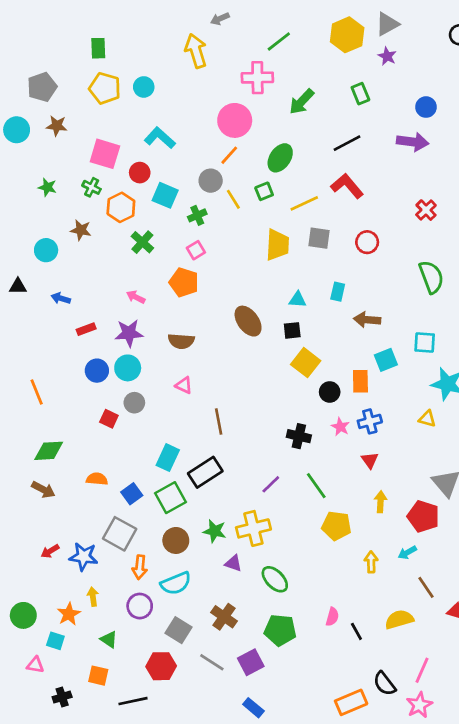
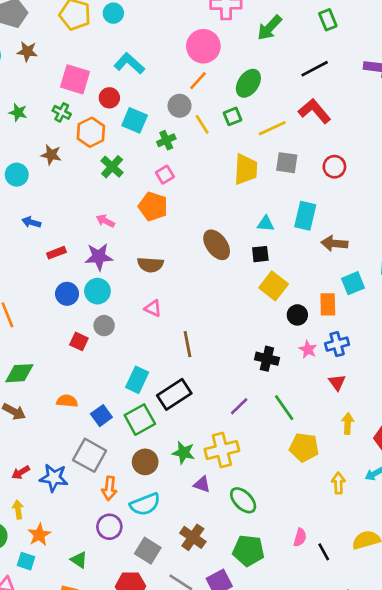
cyan rectangle: (338, 292) -> (305, 216), size x1.5
yellow arrow: (93, 597) -> (18, 510), moved

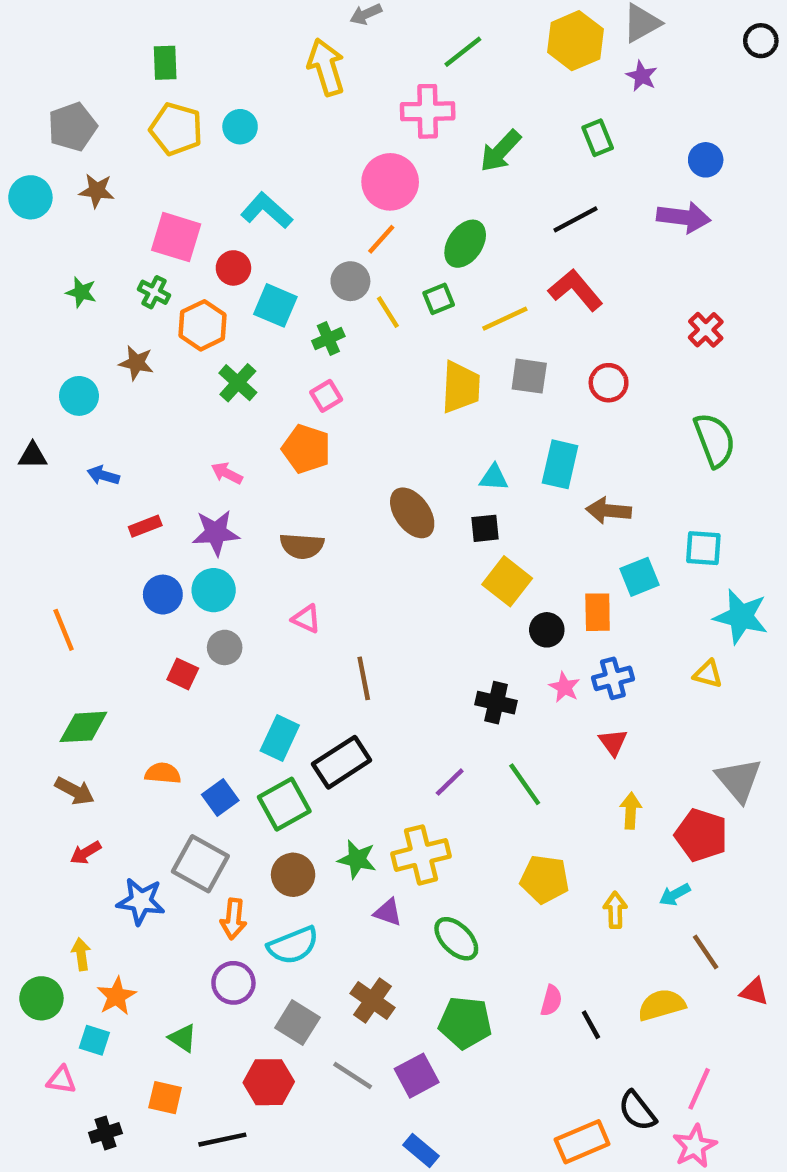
yellow pentagon: (304, 447) -> (545, 879), moved
red arrow: (21, 472) -> (86, 853), moved

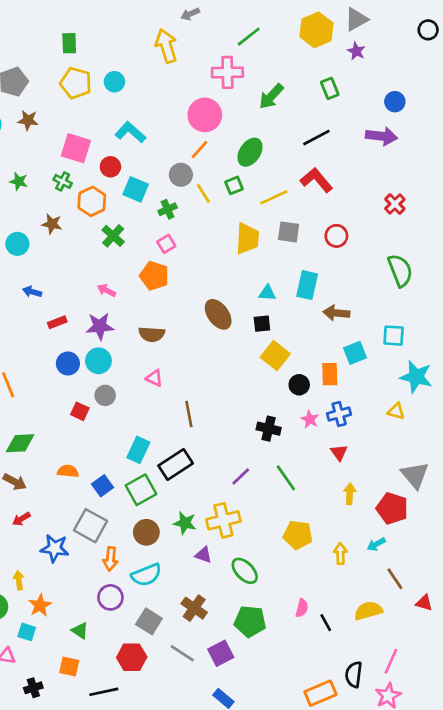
black semicircle: (637, 1111) -> (354, 675), turned 45

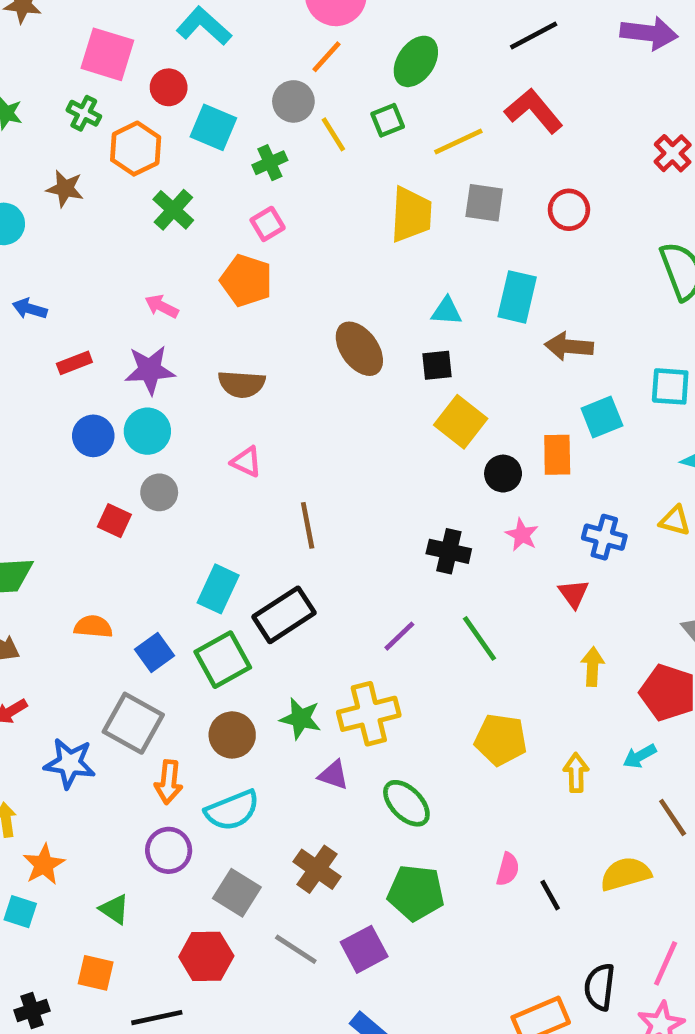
blue cross: (339, 414) -> (604, 537), moved, turned 30

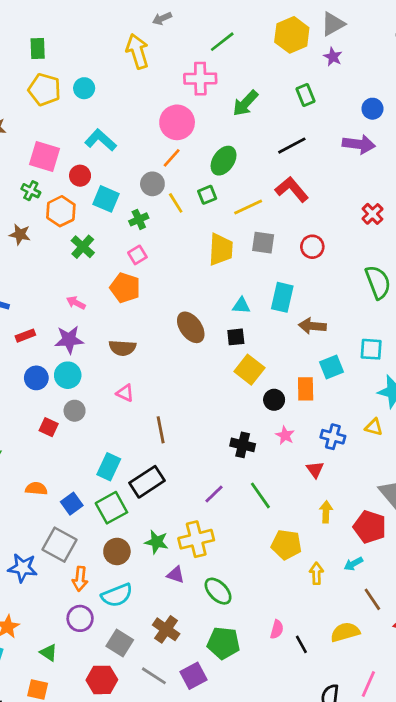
yellow pentagon: (501, 740) -> (286, 545), moved

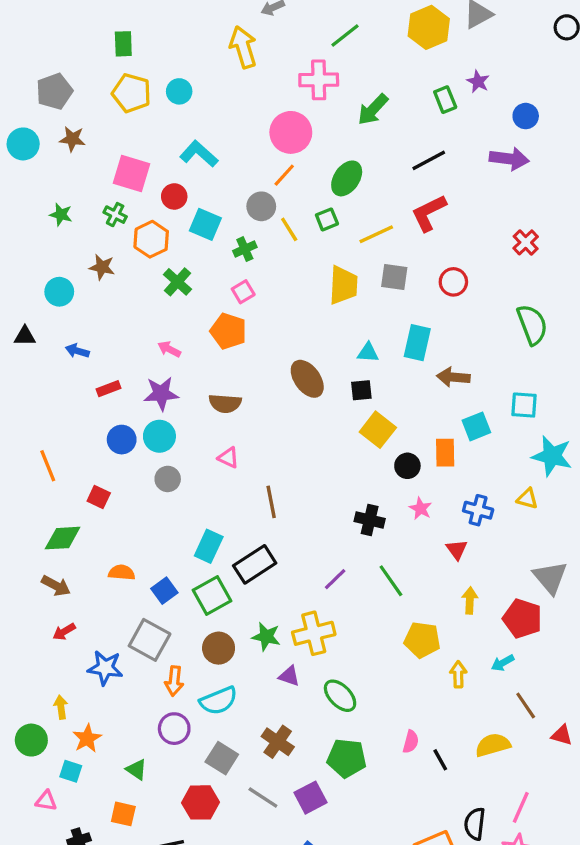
purple star: (333, 57) -> (478, 82), moved
red L-shape: (292, 189) -> (429, 213), turned -76
red square: (49, 427) -> (99, 497), moved

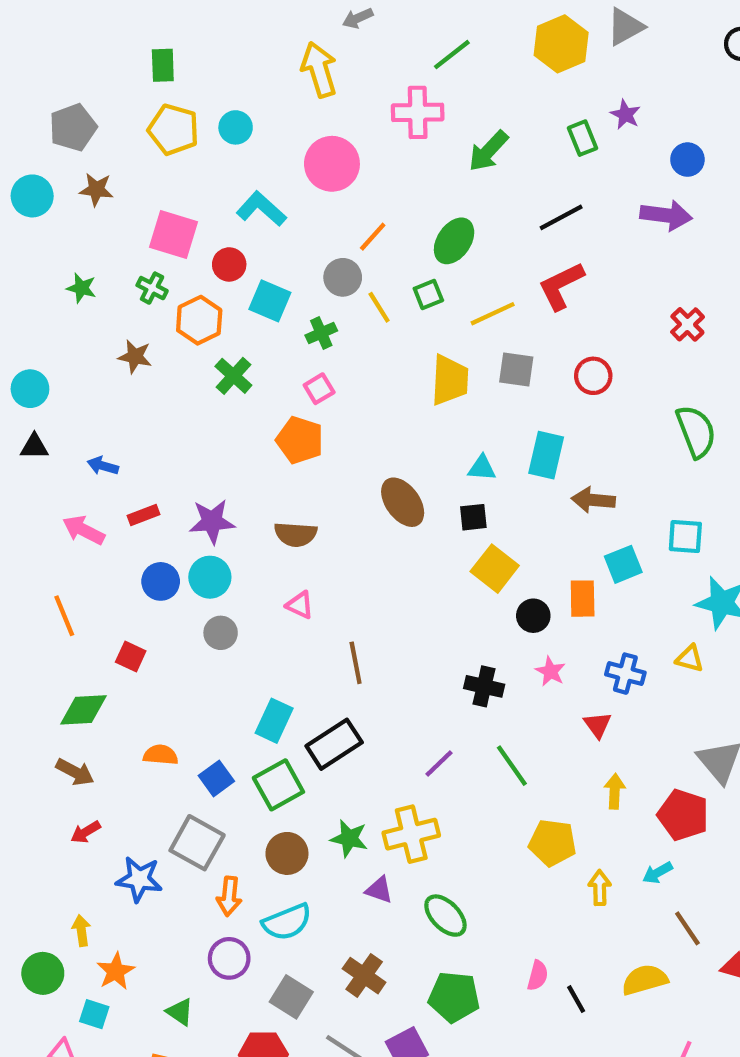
pink circle: (291, 132) -> (332, 164), moved
cyan circle: (59, 292) -> (30, 389), moved
pink arrow: (169, 349) -> (84, 530), moved, size x1.4

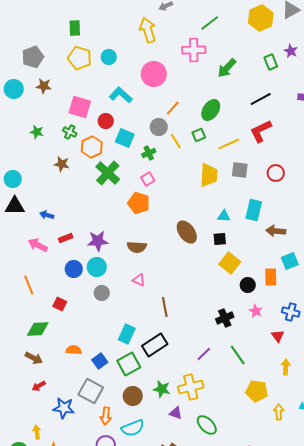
green cross: (233, 376) -> (108, 173), size x1.4
black triangle: (34, 447) -> (15, 206), size x1.5
black cross: (484, 686) -> (225, 318), turned -36

